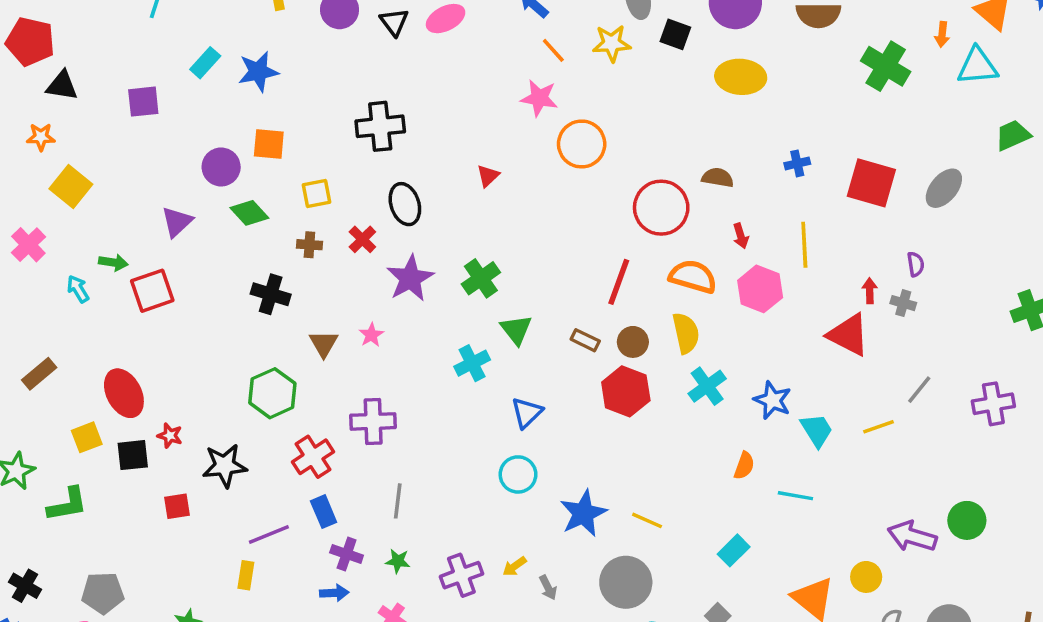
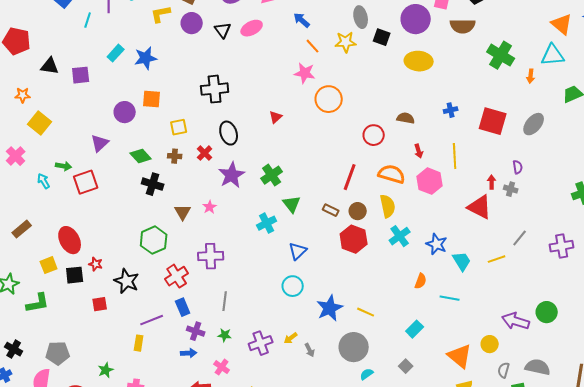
orange arrow: (942, 34) -> (531, 76), moved
black triangle: (62, 86) -> (50, 66), moved
red circle: (661, 208) -> (374, 135), size x0.7
green diamond: (249, 213) -> (141, 156), moved
black star: (225, 466) -> (127, 281), turned 30

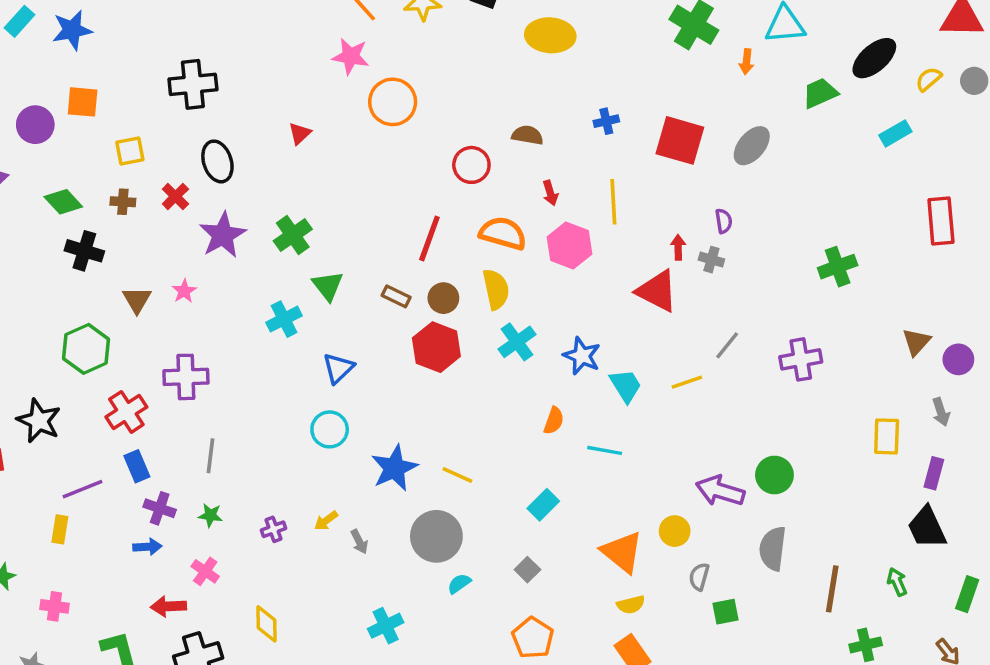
purple cross: (261, 343) -> (273, 529), size x0.6
gray semicircle: (538, 367) -> (773, 549), moved, turned -95

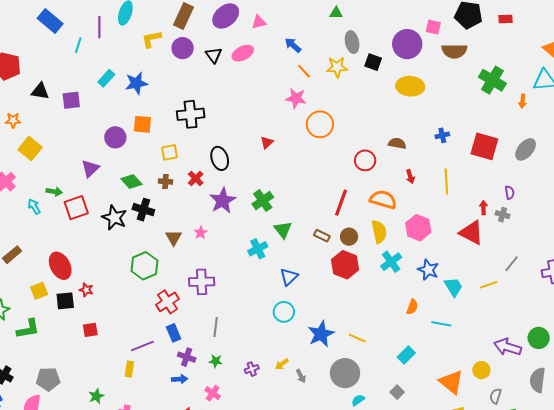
black cross: (193, 84) -> (191, 114), moved
pink hexagon: (570, 246) -> (418, 228), moved
black star: (39, 421) -> (114, 218), moved

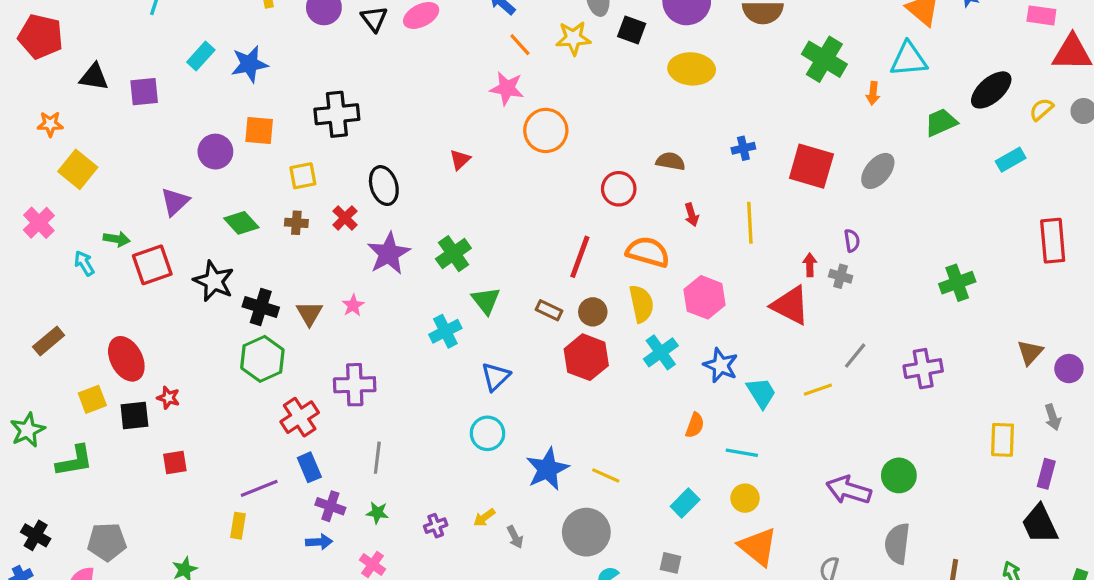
black cross: (143, 210) -> (261, 307), moved
yellow circle: (481, 370) -> (745, 498), moved
gray square: (397, 392) -> (671, 563), turned -32

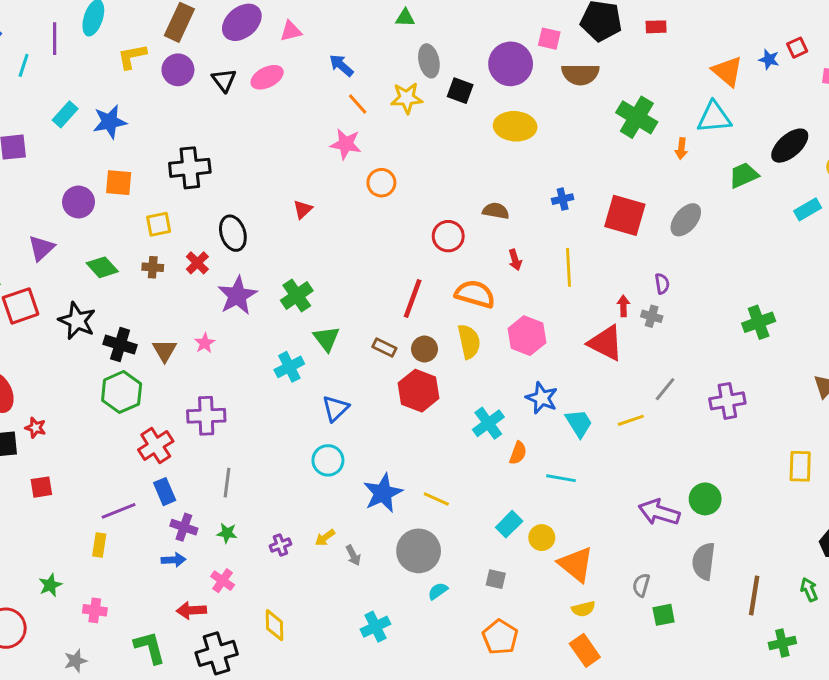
orange circle: (546, 130) -> (381, 183), size x0.7
cyan cross: (661, 352) -> (488, 423), moved
yellow circle: (745, 498) -> (542, 538), moved

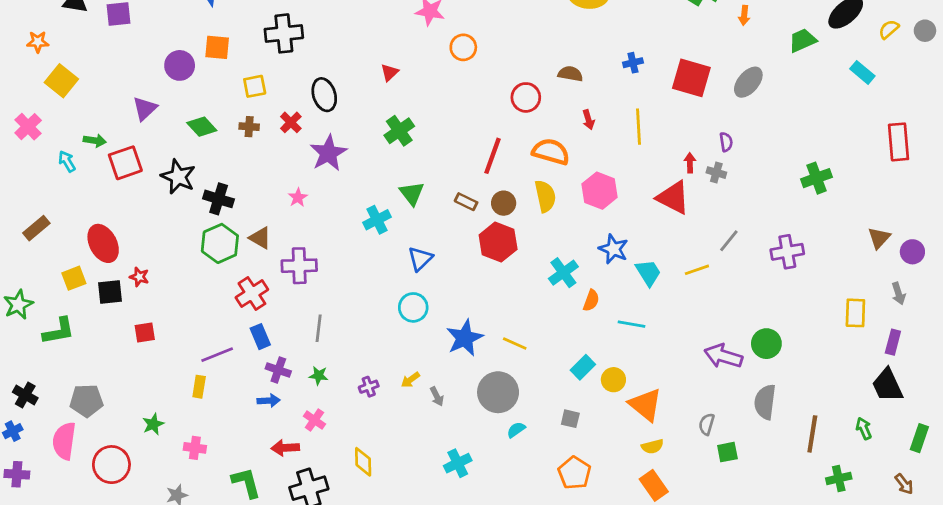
cyan rectangle: (808, 209) -> (862, 72), turned 70
green cross: (297, 296) -> (399, 131), moved
brown triangle: (165, 350) -> (260, 238), moved, turned -30

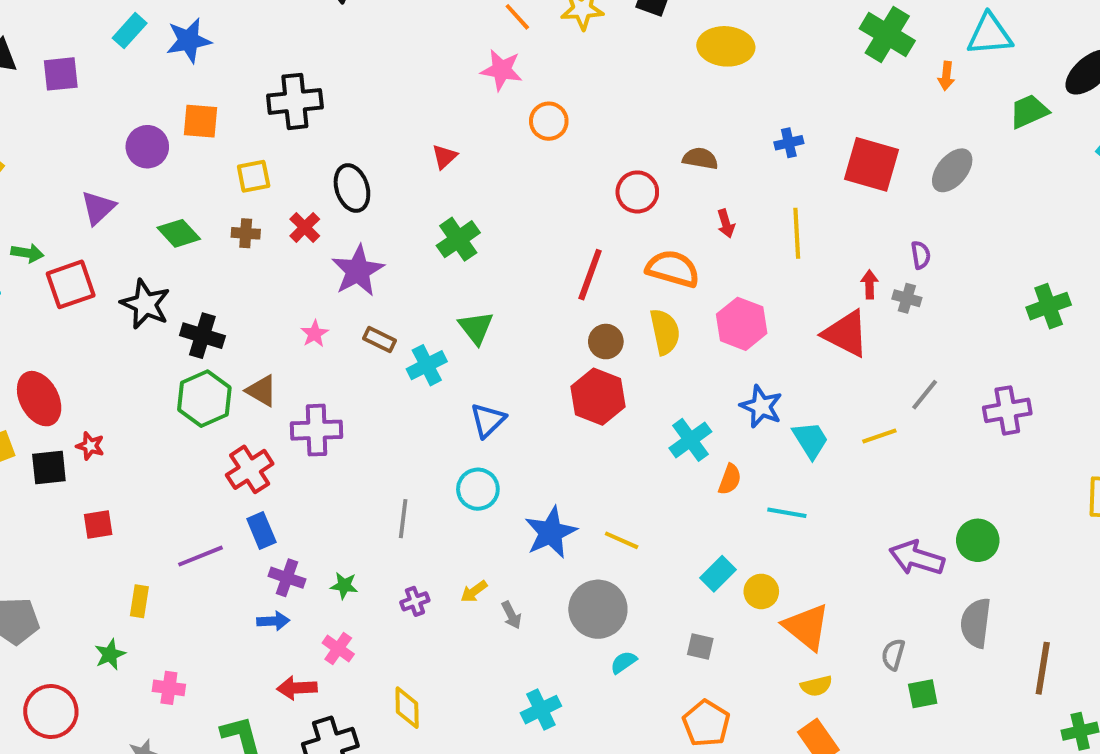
brown rectangle: (466, 202) -> (380, 340), moved
gray line: (319, 328) -> (403, 519), moved
yellow rectangle: (199, 387) -> (139, 601), moved

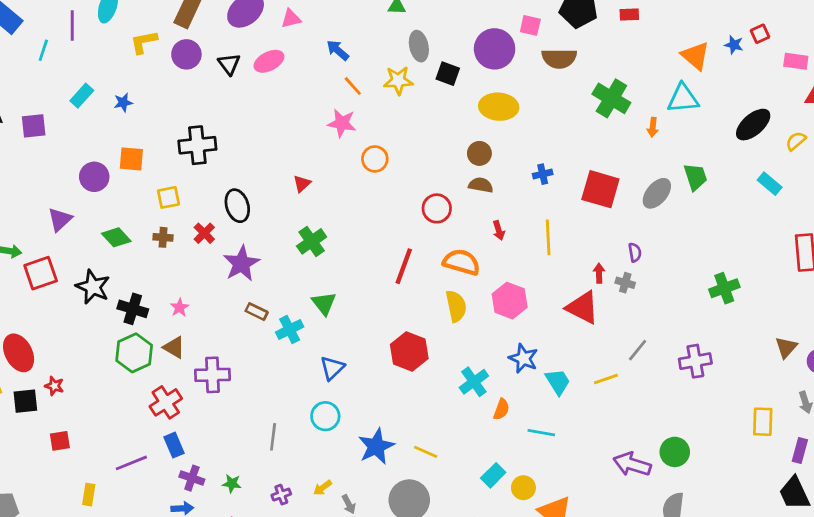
blue star: (189, 40) -> (123, 103), size x0.6
green trapezoid: (1029, 111) -> (695, 177), moved, turned 96
pink star: (315, 334) -> (180, 307), moved
brown circle: (606, 342) -> (479, 153), moved

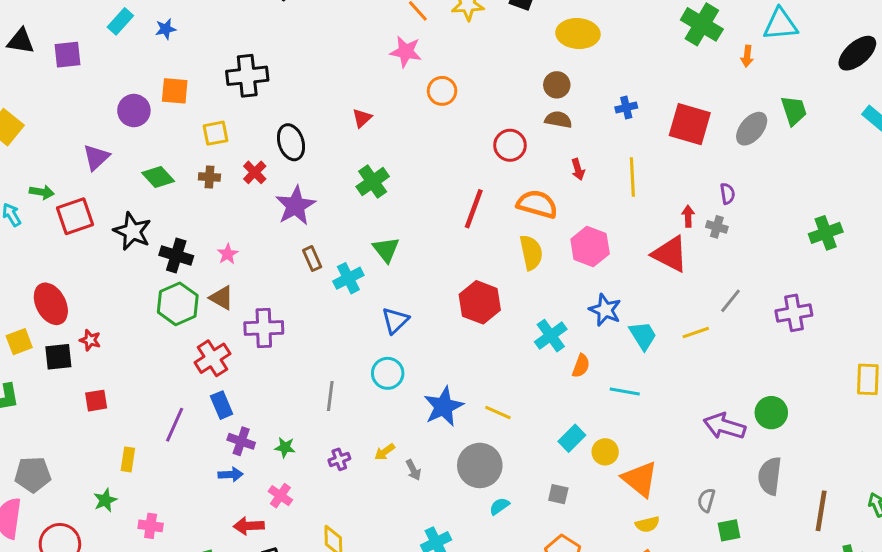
brown rectangle: (257, 312) -> (312, 259), turned 40
purple line: (131, 463) -> (175, 425), turned -44

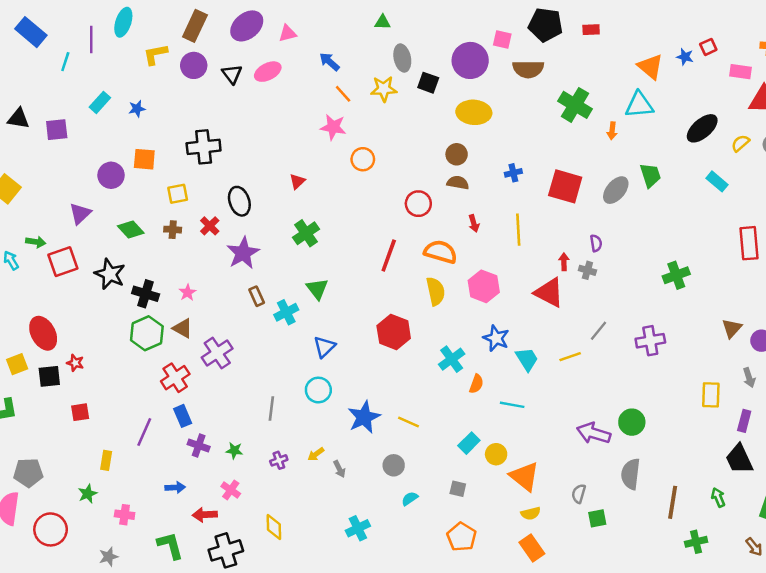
purple cross: (264, 328) -> (217, 353), turned -32
gray circle: (480, 465) -> (394, 465), size x0.6
blue arrow: (231, 475) -> (175, 488), moved

